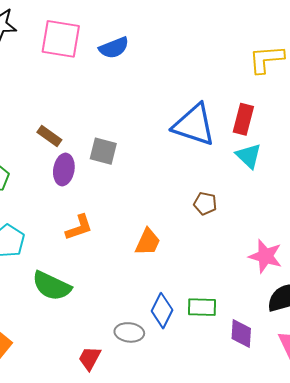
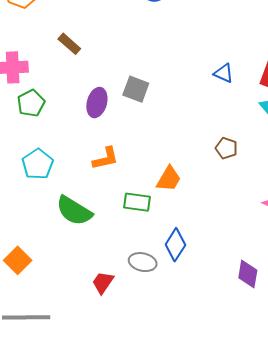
blue triangle: (194, 125) -> (224, 73), size x0.5
brown rectangle: (49, 136) -> (69, 44), moved
green rectangle: (202, 307) -> (137, 202), moved

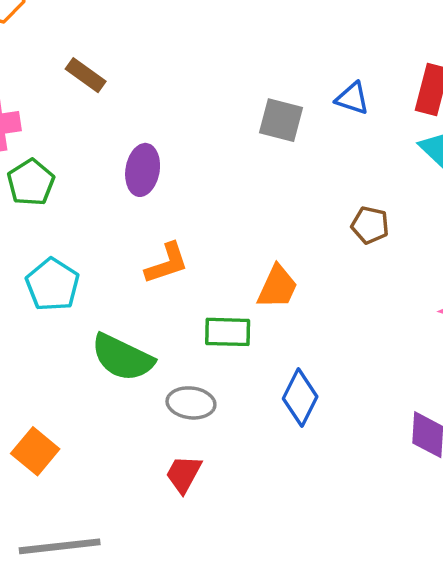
gray square: (136, 89) -> (281, 120), moved
gray ellipse: (143, 262) -> (191, 403), moved

